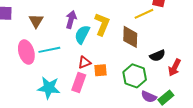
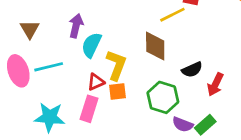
yellow L-shape: (102, 24) -> (116, 65), moved

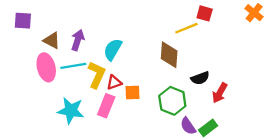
purple arrow: (76, 26) -> (78, 40), moved
brown triangle: (30, 29) -> (52, 40), moved, turned -36
yellow L-shape: (116, 65) -> (97, 75), moved
purple semicircle: (183, 124) -> (188, 126), turned 30

